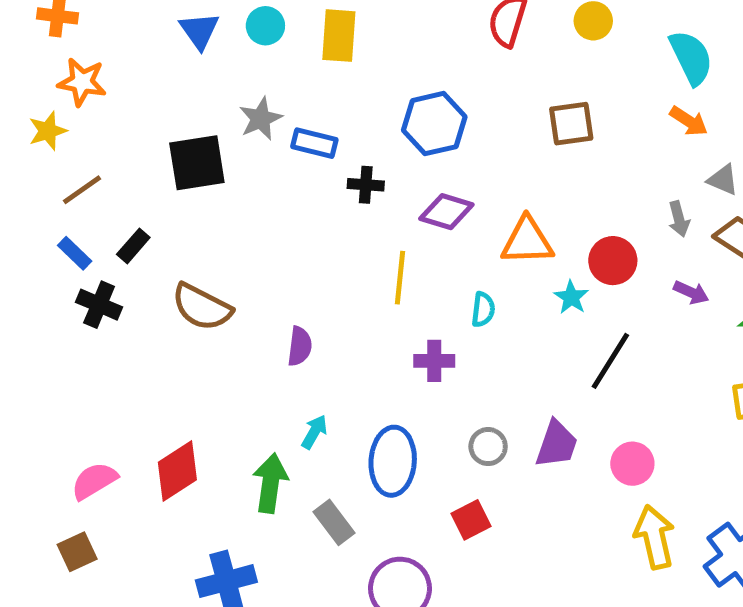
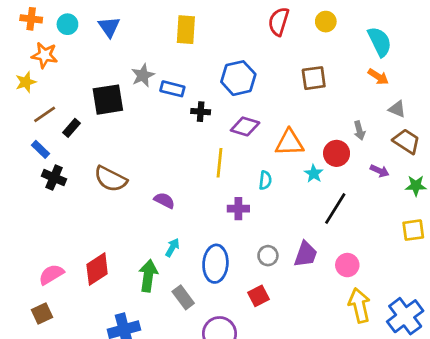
cyan circle: (265, 26) -> (67, 24), moved
gray arrow: (679, 219) -> (359, 130), moved
black rectangle: (133, 246) -> (72, 128), moved
purple semicircle: (300, 346) -> (164, 200), turned -70

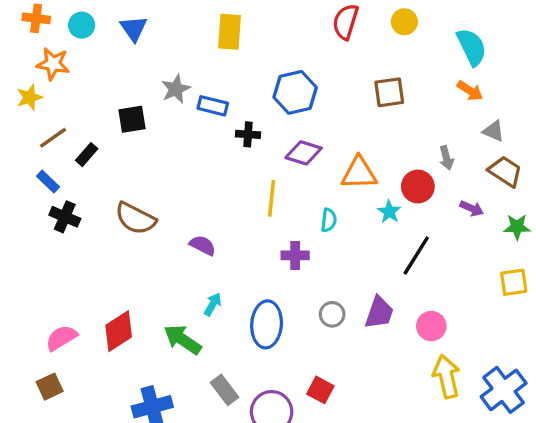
black square: (108, 100) -> (132, 119), size x0.7
green arrow: (148, 276) -> (182, 339), turned -64
red square: (259, 296) -> (320, 390), moved, turned -35
gray rectangle: (183, 297) -> (225, 390), moved

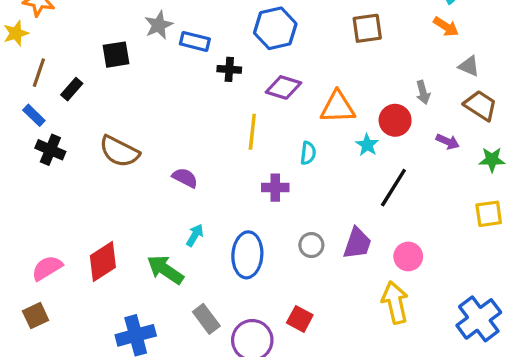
brown line: (53, 138) -> (39, 73), turned -36
yellow arrow: (446, 376) -> (395, 302), moved

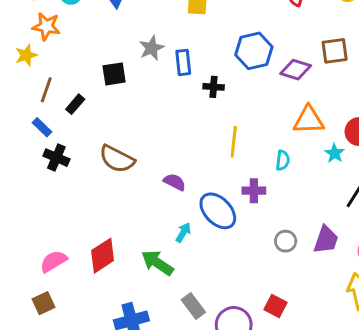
blue rectangle: (195, 41) -> (183, 62), turned 70
purple diamond: (283, 87) -> (296, 70), moved
blue ellipse: (247, 255) -> (218, 211), moved, turned -48

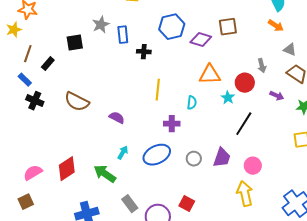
blue ellipse: (218, 211) -> (157, 155), moved, turned -72

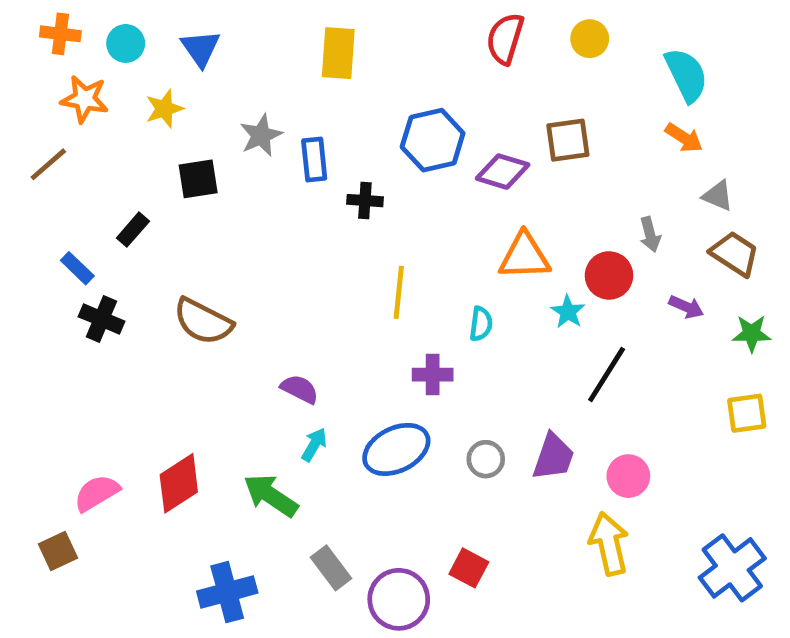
yellow star: (14, 30) -> (164, 109), moved
brown line: (28, 54) -> (48, 164), moved, turned 30
purple semicircle: (117, 118) -> (300, 389), moved
brown square: (26, 202) -> (58, 551), moved

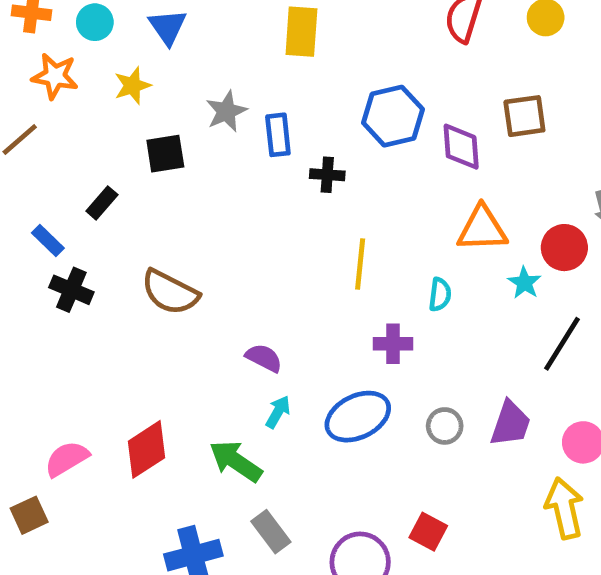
purple diamond: (503, 172) -> (461, 147), turned 69
gray rectangle: (331, 568) -> (271, 532), moved

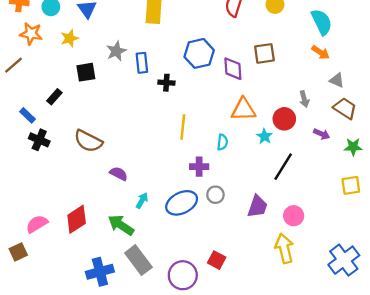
purple semicircle: (264, 358) -> (119, 174), moved
gray circle: (445, 426) -> (215, 195), moved
gray rectangle: (271, 532) -> (138, 260), size x1.4

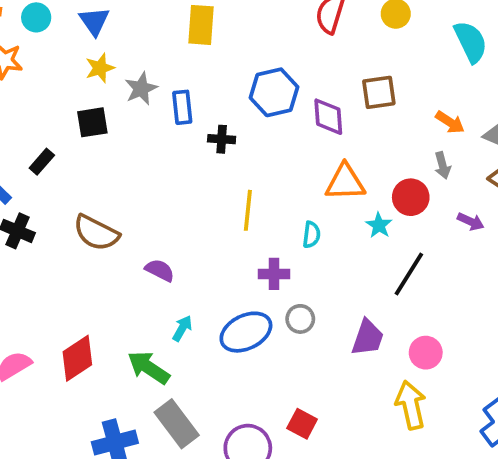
yellow star: (70, 38) -> (100, 68), moved
orange arrow: (320, 52) -> (450, 122), moved
purple semicircle: (119, 174) -> (160, 270), moved

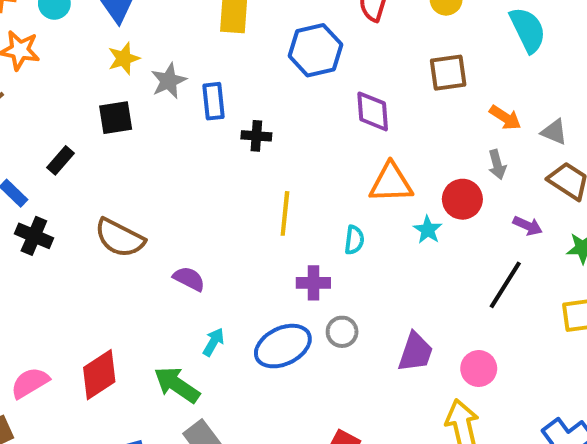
blue hexagon: (274, 92) -> (315, 50), moved
brown square: (379, 92) -> (448, 73), moved
black line: (409, 274) -> (505, 285), moved

